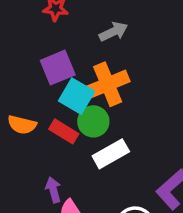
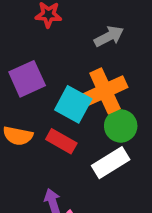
purple square: (58, 68) -> (27, 79), moved
green circle: (93, 121) -> (121, 126), moved

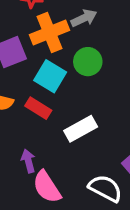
orange cross: (105, 91) -> (50, 32), moved
green circle: (121, 126) -> (88, 62), moved

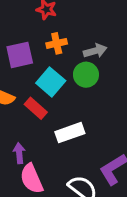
gray arrow: (84, 18) -> (95, 51), moved
orange cross: (50, 32) -> (57, 43), size x0.6

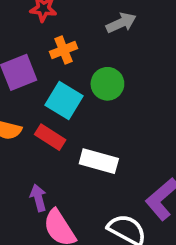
gray arrow: (95, 51) -> (121, 23), moved
white rectangle: (70, 133) -> (99, 161), turned 44

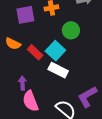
cyan square: (64, 100) -> (55, 51), moved

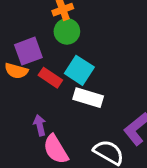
purple square: (25, 15) -> (28, 51), moved
green circle: (71, 30) -> (67, 31), moved

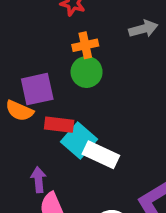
cyan square: (79, 70) -> (79, 140), moved
red rectangle: (50, 78) -> (59, 125), turned -35

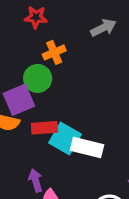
green circle: (87, 72) -> (38, 78), moved

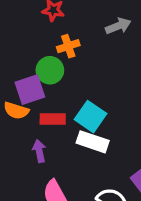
cyan square: (65, 139) -> (90, 117), moved
purple arrow: (36, 180) -> (39, 151), moved

